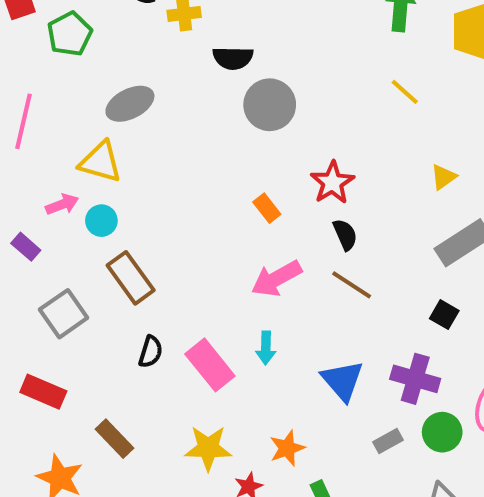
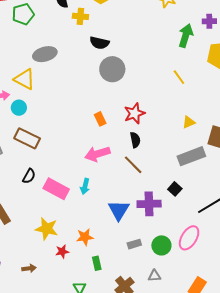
brown rectangle: (131, 278) -> (27, 138), turned -40
pink rectangle: (210, 365) -> (56, 189), turned -35
purple cross: (415, 379) -> (149, 204), moved, turned -30

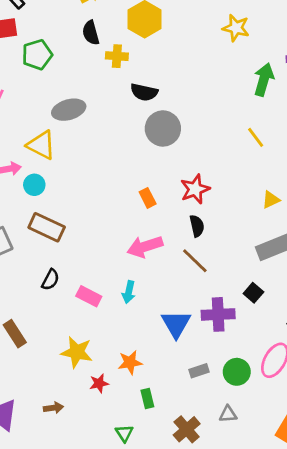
pink rectangle: (56, 189) -> (89, 296), size x0.7

